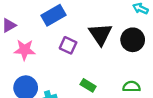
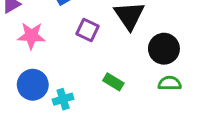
black circle: (133, 40) -> (164, 49), moved

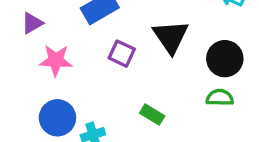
black circle: (164, 49) -> (225, 59), moved
green semicircle: (170, 83) -> (220, 98), moved

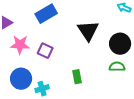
purple square: (122, 54) -> (45, 51), moved
green rectangle: (152, 114) -> (77, 77), turned 48

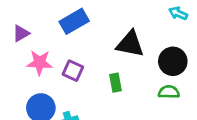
black triangle: (88, 31) -> (130, 44), turned -45
green rectangle: (77, 77) -> (116, 83), moved

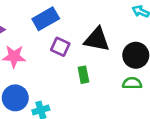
purple square: (73, 71) -> (60, 47), moved

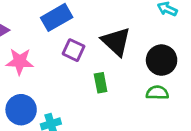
black triangle: (97, 39) -> (116, 42), turned 32

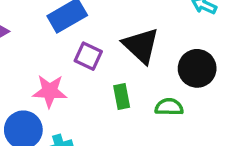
pink star: (20, 61) -> (50, 91), moved
green semicircle: (157, 93) -> (169, 107), moved

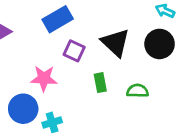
black circle: (197, 68) -> (160, 44), moved

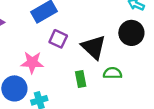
black triangle: (115, 43) -> (94, 47), moved
green rectangle: (100, 83) -> (81, 79), moved

